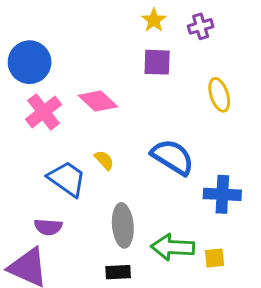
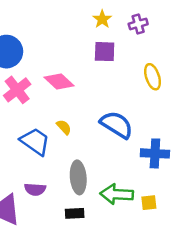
purple semicircle: (48, 227) -> (35, 189), moved

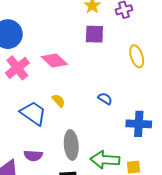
blue semicircle: (117, 125) -> (105, 99), size x0.5

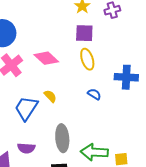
yellow ellipse: (137, 56) -> (87, 59), moved
blue trapezoid: (33, 113) -> (26, 108), turned -92
blue cross: (139, 124) -> (126, 77), moved

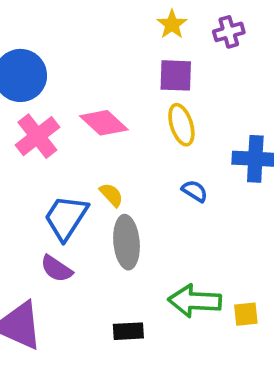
gray ellipse: (62, 138) -> (127, 242), moved
purple semicircle: (26, 148) -> (56, 269), moved, turned 30

